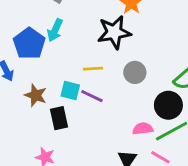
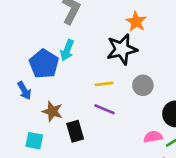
cyan square: (70, 91) -> (34, 141), moved

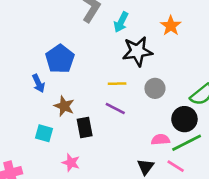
orange star: (136, 22) -> (171, 26), moved
cyan arrow: (67, 50) -> (121, 22), moved

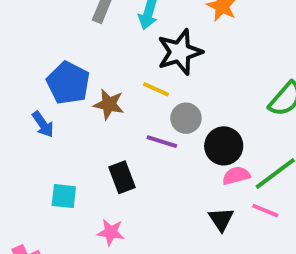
yellow line: (117, 84) -> (156, 89), moved, turned 36
gray circle: (155, 88) -> (186, 118), moved
brown star: (64, 106) -> (109, 104), moved
black circle: (184, 119) -> (224, 146), moved

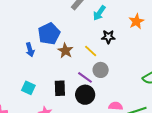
black star: (180, 52) -> (108, 37), size x0.6
black circle: (224, 146) -> (85, 95), moved

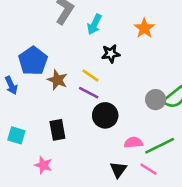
gray circle: (101, 70) -> (156, 100), moved
purple line: (85, 77) -> (89, 93), moved
black circle: (85, 95) -> (105, 115), moved

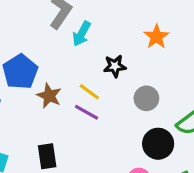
cyan arrow: (94, 24) -> (82, 34), moved
gray circle: (156, 100) -> (146, 98), moved
black circle: (105, 115) -> (158, 144), moved

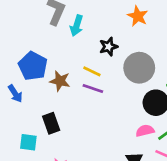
gray circle: (146, 98) -> (139, 68), size x1.5
black rectangle: (47, 156) -> (51, 123), moved

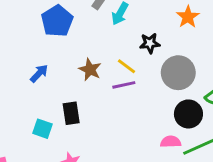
blue pentagon: (33, 66) -> (57, 21), moved
purple line: (93, 89) -> (124, 85), turned -42
blue arrow: (15, 94) -> (39, 73), turned -114

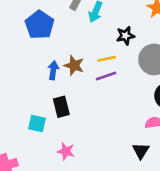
yellow line: (126, 66) -> (107, 59), turned -42
blue arrow: (39, 73) -> (53, 70), moved, turned -30

